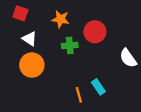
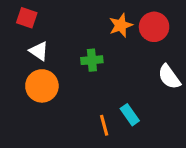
orange star: (61, 19) -> (121, 25), moved, turned -30
red circle: (95, 32) -> (154, 27), moved

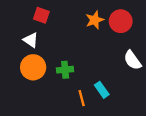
red square: (27, 18) -> (41, 15), moved
green cross: (92, 60) -> (65, 70), moved

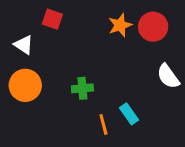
white triangle: (31, 40) -> (24, 45), moved
orange circle: (33, 67) -> (25, 85), moved

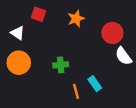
orange star: (120, 25) -> (76, 19), moved
red circle: (153, 27) -> (112, 33), moved

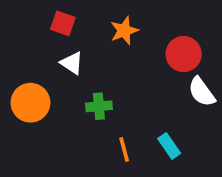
white triangle: (18, 33) -> (72, 63), moved
cyan rectangle: (95, 84) -> (169, 146), moved

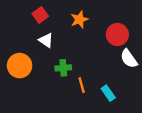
red square: (63, 23) -> (40, 15), turned 35
orange line: (124, 150) -> (82, 85), moved

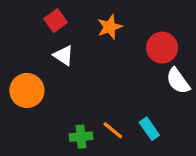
green cross: (63, 68) -> (81, 137), moved
orange line: (82, 85) -> (113, 130), moved, turned -35

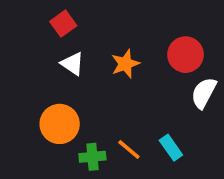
orange star: (110, 27) -> (125, 64), moved
white semicircle: (178, 81) -> (204, 93), turned 64
orange circle: (27, 91) -> (60, 124), moved

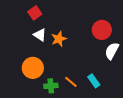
orange star: (125, 64) -> (59, 39), moved

